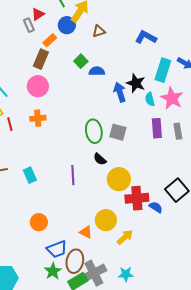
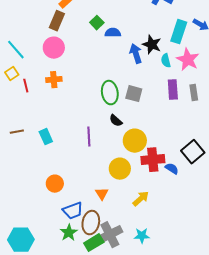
yellow circle: (106, 220) -> (120, 169), moved
orange triangle: (86, 232) -> (102, 194), turned 32

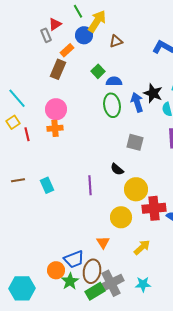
pink circle: (54, 48) -> (56, 109), moved
green ellipse: (110, 93) -> (112, 105), moved
orange circle: (55, 184) -> (56, 270), moved

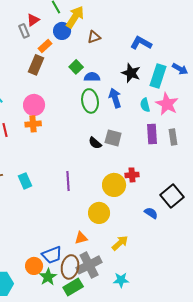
black star: (153, 93) -> (131, 73), moved
black semicircle: (117, 169) -> (95, 143), moved
red cross: (154, 208) -> (132, 175), moved, size x0.6
orange triangle: (103, 242) -> (81, 238), turned 48
gray cross: (111, 283) -> (89, 265), moved

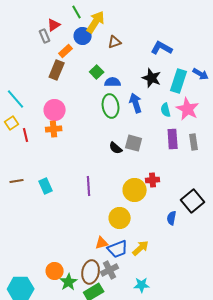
blue semicircle: (151, 213) -> (172, 218), turned -112
blue trapezoid: (52, 255) -> (118, 249), moved
gray cross: (89, 265) -> (110, 270), size x0.7

